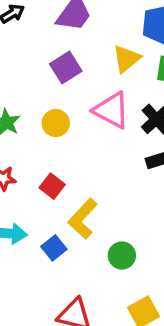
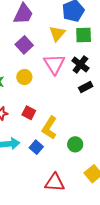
pink triangle: (111, 110) -> (54, 64), turned 40

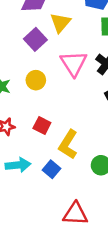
yellow triangle: (57, 34) -> (60, 23), moved

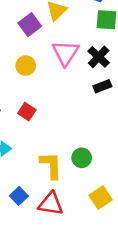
yellow L-shape: (68, 144) -> (51, 165), moved, turned 140
blue square: (52, 169) -> (19, 196), moved

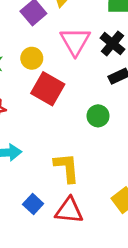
red square: (27, 112) -> (48, 89), moved, size x1.6
green circle: (82, 158) -> (98, 116), moved

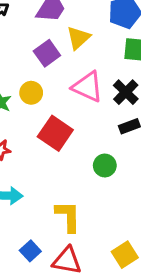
pink triangle: (75, 41) -> (87, 87), turned -40
yellow circle: (32, 58) -> (31, 93), moved

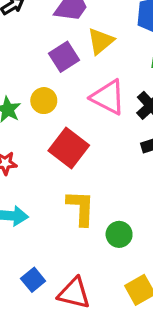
green circle: (105, 166) -> (119, 234), moved
yellow L-shape: (68, 216) -> (81, 208), moved

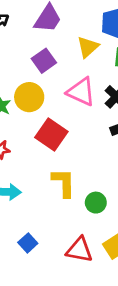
yellow triangle: (101, 41) -> (88, 47), moved
yellow circle: (44, 101) -> (29, 97), size x1.4
red triangle: (74, 293) -> (79, 250), moved

